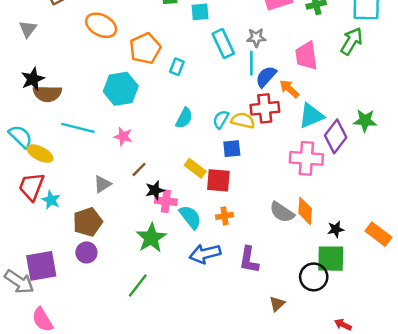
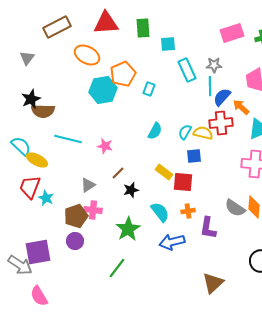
cyan hexagon: (121, 89) -> (103, 90), moved
pink cross: (166, 201) -> (93, 210), moved
purple L-shape: (249, 260) -> (208, 228), moved
brown triangle: (277, 304) -> (213, 283), moved, size x1.6

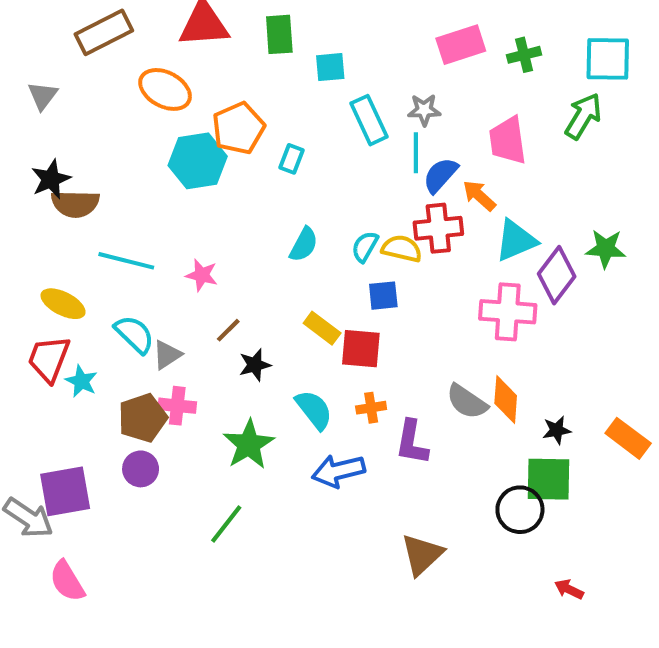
cyan semicircle: (21, 146) -> (134, 334), moved

